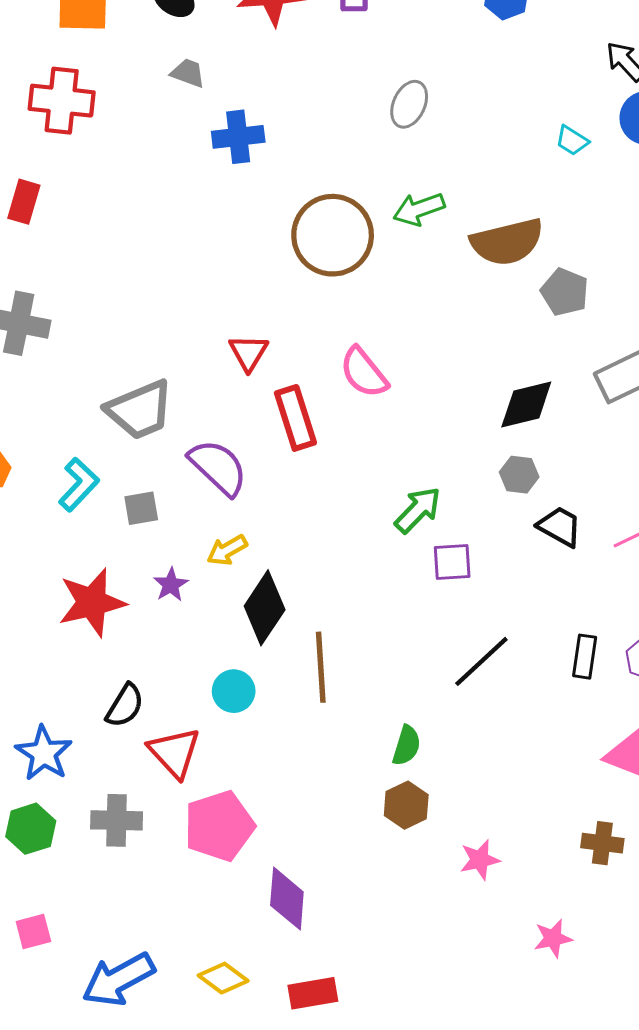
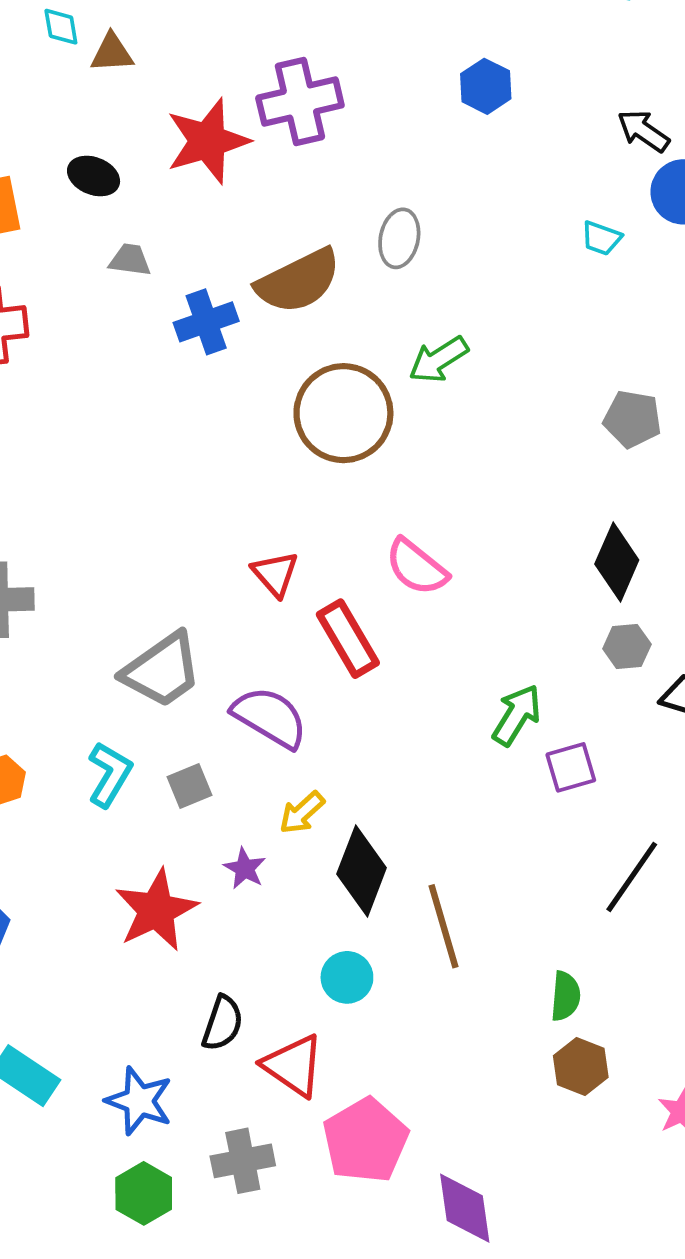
brown semicircle: (507, 242) -> (298, 281), moved
black diamond: (526, 405) -> (617, 562), turned -40

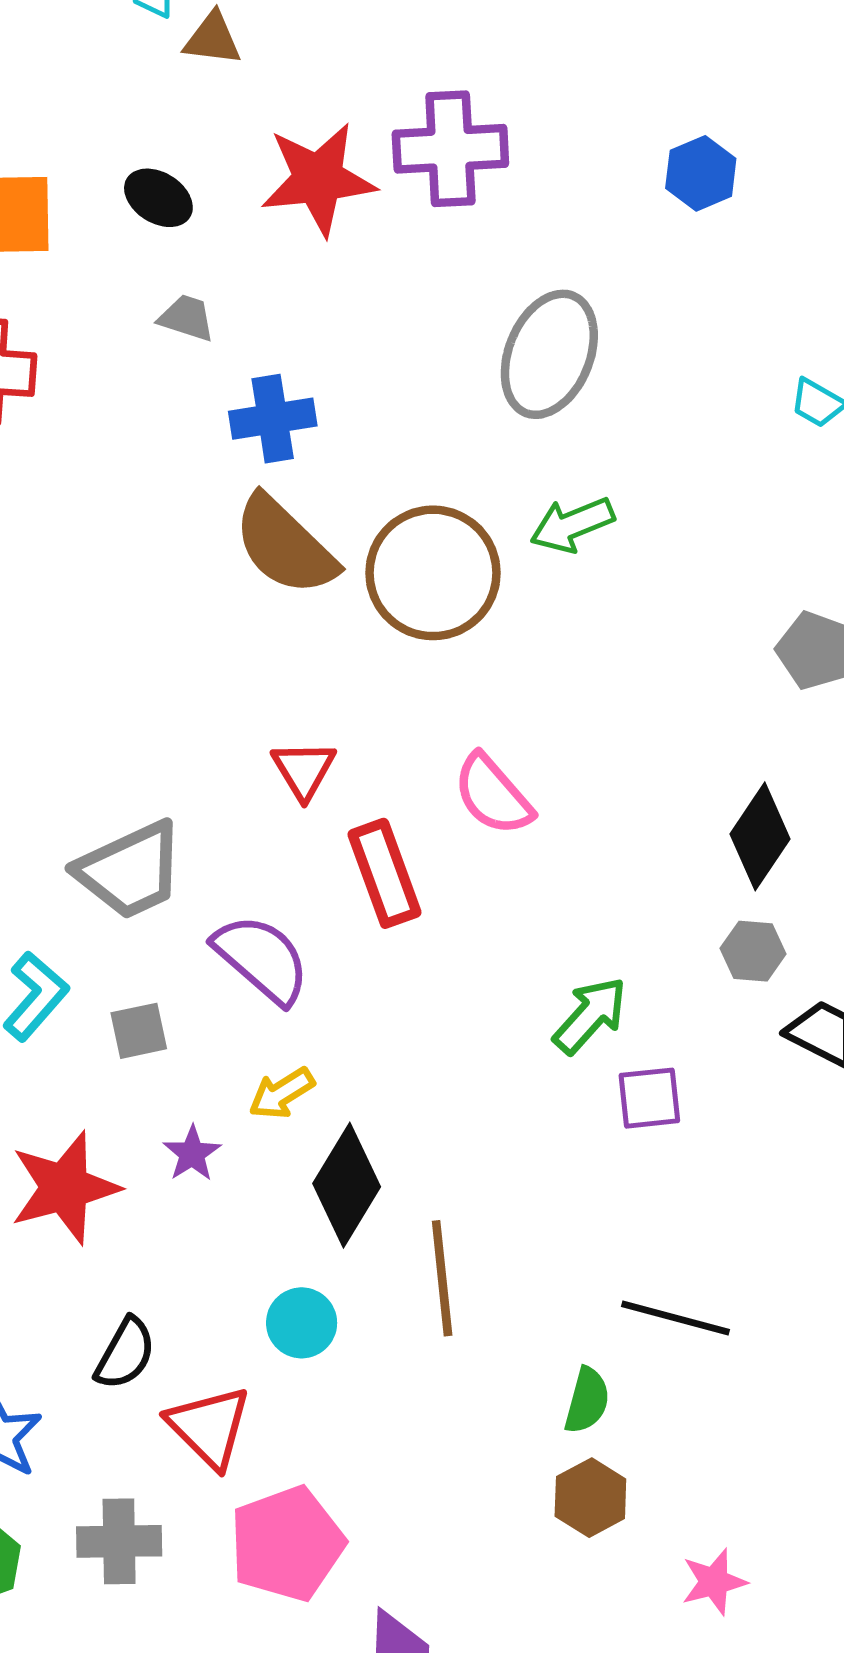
gray ellipse: (399, 238) -> (549, 354), size x1.6
brown semicircle: (298, 281) -> (285, 545), moved, turned 60
black line: (632, 877) -> (675, 1318), moved, turned 60

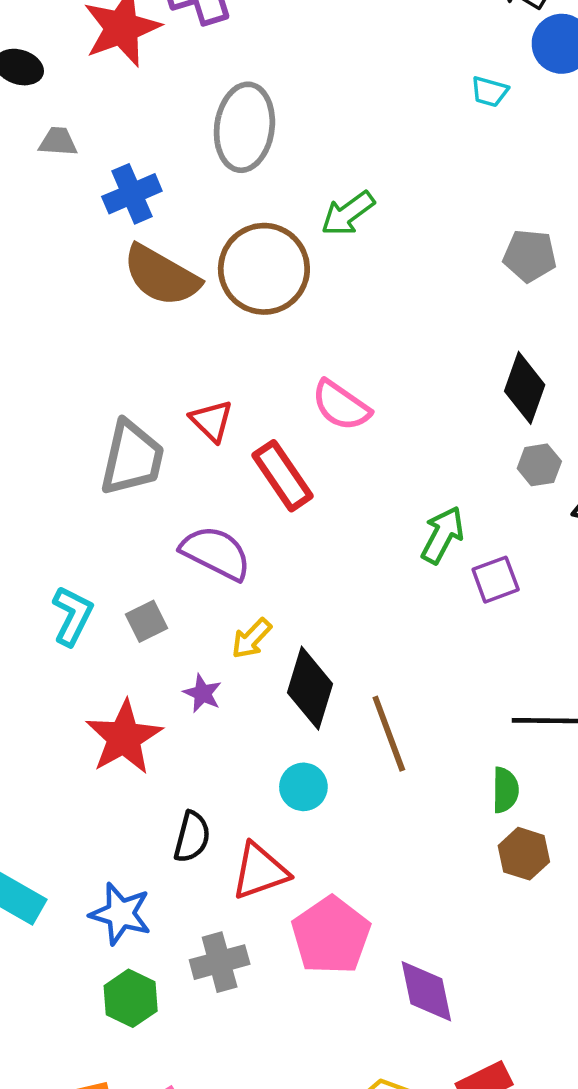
gray ellipse: (549, 354) -> (244, 127), moved
gray trapezoid: (130, 870) -> (132, 458), moved, turned -38
red triangle: (209, 1427) -> (260, 871), turned -50

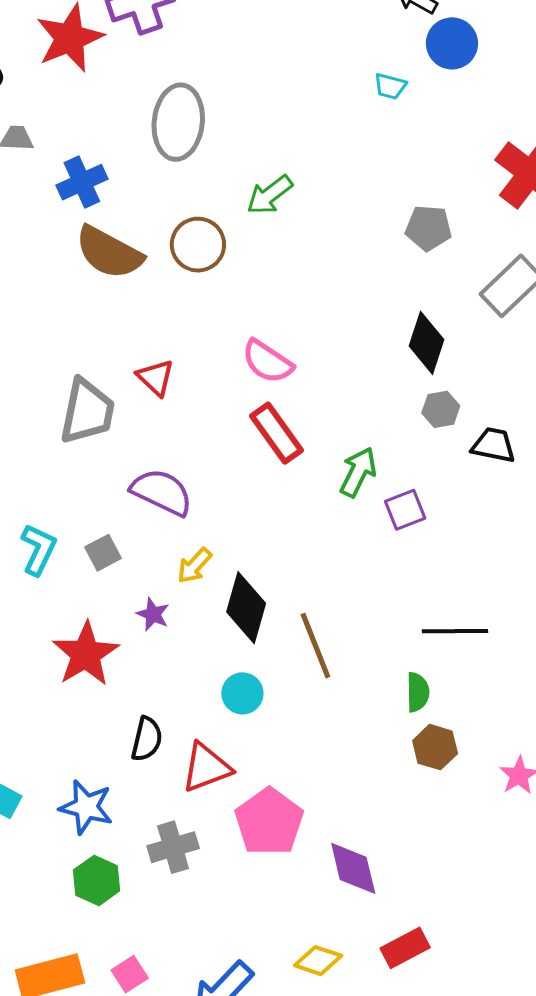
brown circle: (264, 269) -> (198, 245), size x0.7
red rectangle: (282, 476) -> (276, 433), moved

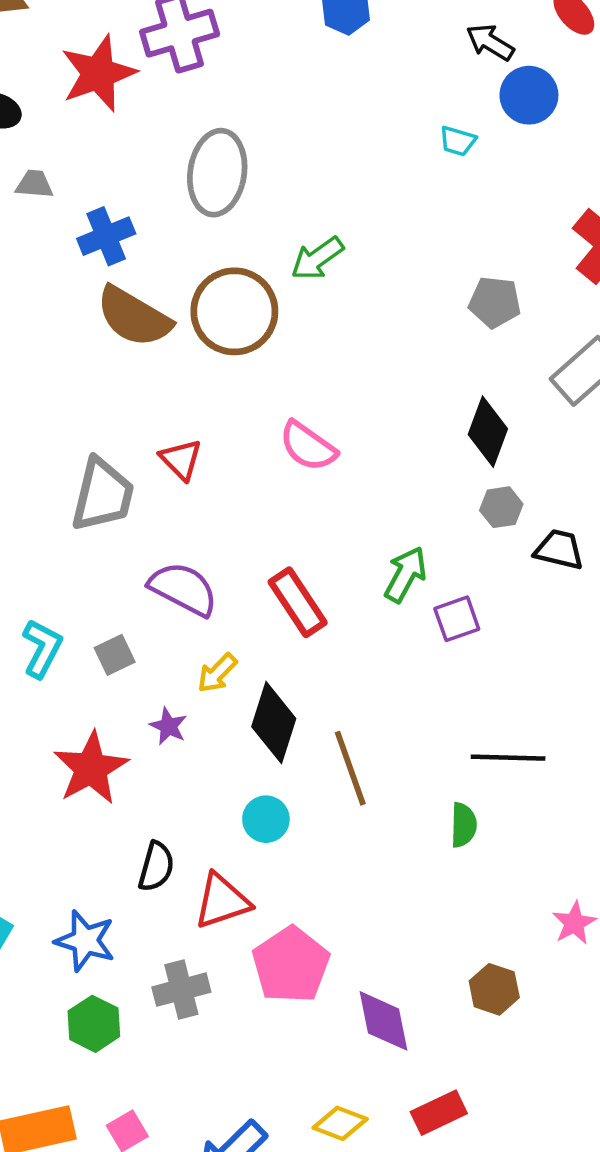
brown circle: (198, 245) -> (234, 311), size x1.4
red rectangle: (276, 433) -> (298, 602), moved
brown hexagon: (435, 747) -> (494, 989), moved

